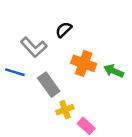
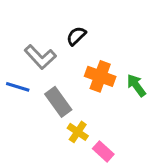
green arrow: (114, 71) -> (136, 85), turned 30
yellow cross: (65, 110) -> (78, 132), turned -36

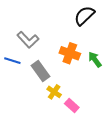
black semicircle: (76, 36) -> (84, 16), moved, size x1.5

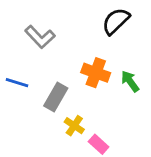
gray L-shape: (28, 40) -> (40, 37), moved
gray rectangle: (41, 71) -> (56, 97), turned 66

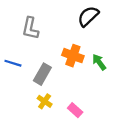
gray L-shape: (40, 37) -> (30, 28), turned 55
yellow cross: (74, 126) -> (45, 101), moved

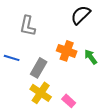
yellow cross: (45, 101) -> (41, 93), size x1.5

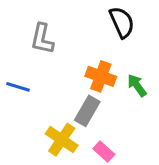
black semicircle: (81, 15) -> (122, 22), turned 110
gray rectangle: (39, 68) -> (87, 111), moved

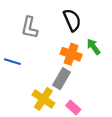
black semicircle: (122, 22) -> (72, 20), moved
green arrow: (137, 85) -> (93, 47), moved

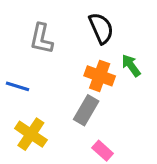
yellow cross: (43, 99) -> (31, 134), moved

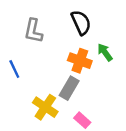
blue line: (18, 86) -> (14, 69), turned 48
yellow cross: (31, 134) -> (45, 107), moved

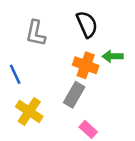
green arrow: (105, 52) -> (113, 56), turned -54
yellow cross: (45, 107) -> (29, 111), moved

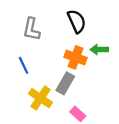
blue line: (15, 74) -> (24, 65), moved
yellow cross: (29, 111) -> (40, 98), moved

